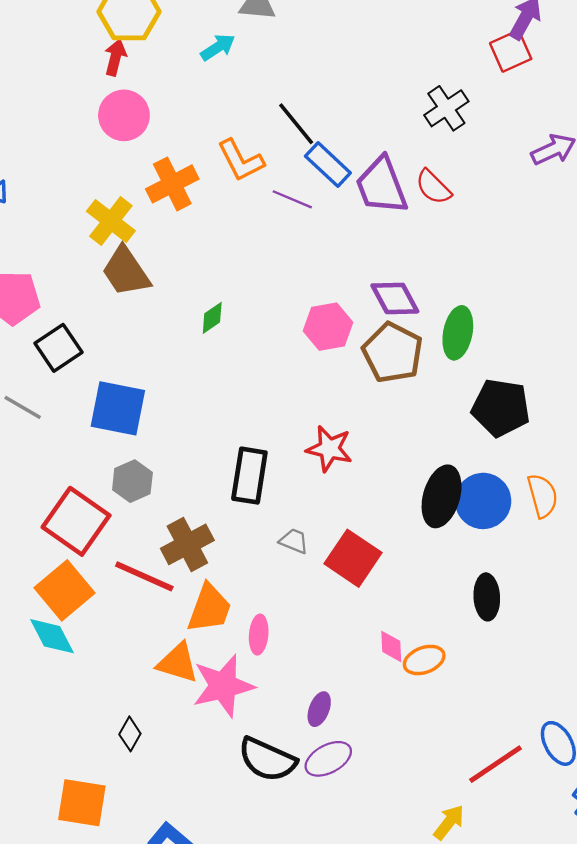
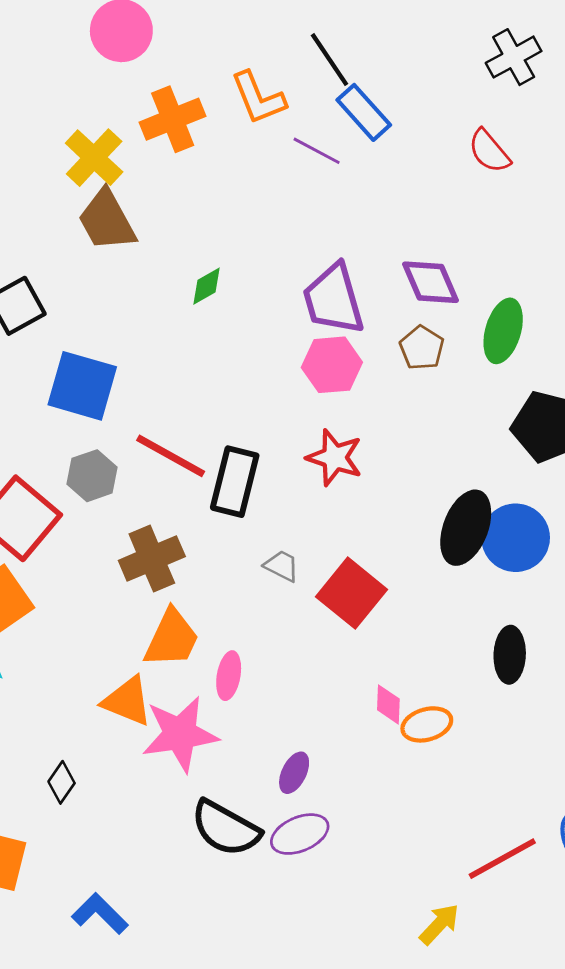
purple trapezoid: (381, 186) -> (333, 299), moved
pink hexagon: (328, 327) -> (332, 365), moved
brown pentagon: (393, 353) -> (422, 348), size x0.6
red line: (144, 576) -> (171, 456), moved

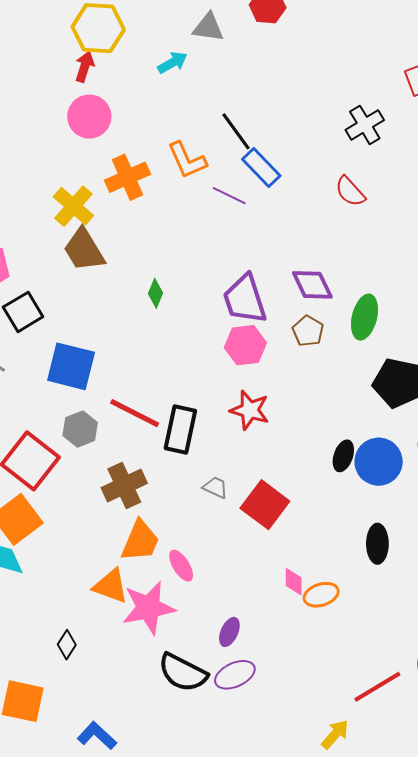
green diamond: (207, 286) -> (156, 293), turned -36
black ellipse: (466, 528) -> (343, 456), size x0.6
pink ellipse: (229, 676) -> (181, 566), turned -40

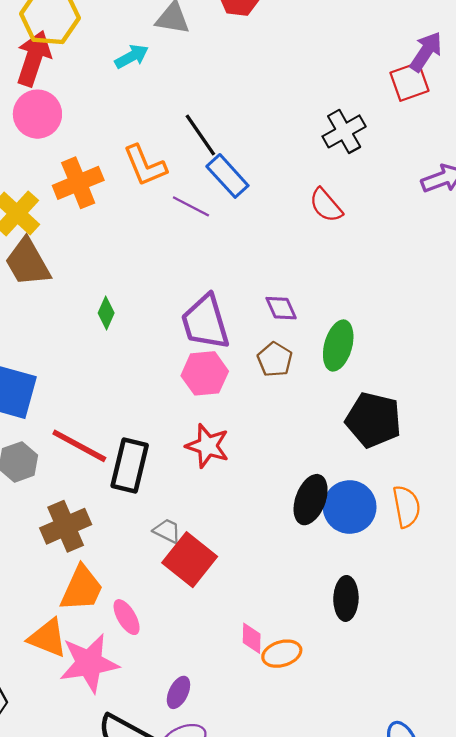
red arrow: (85, 67) -> (34, 58), size x1.6
purple diamond: (312, 285) -> (281, 308), size x0.7
black ellipse: (343, 456) -> (311, 500), size x1.4
red square: (265, 505) -> (190, 560), moved

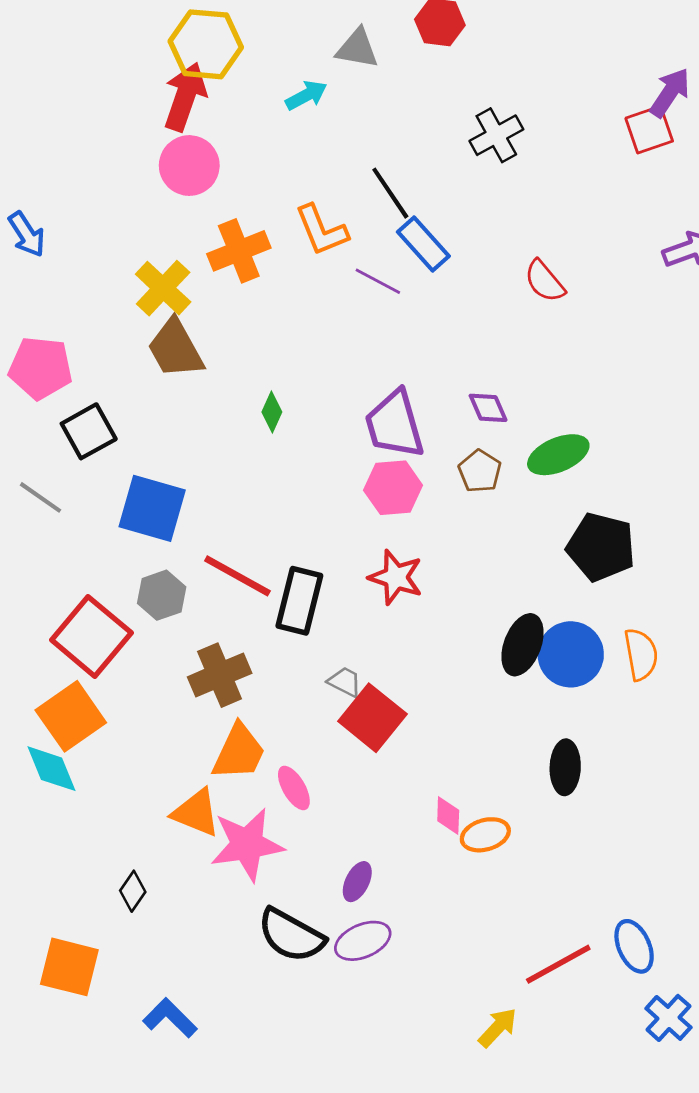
black cross: (344, 131) -> (496, 135), moved
green ellipse: (338, 346) -> (558, 455), turned 51

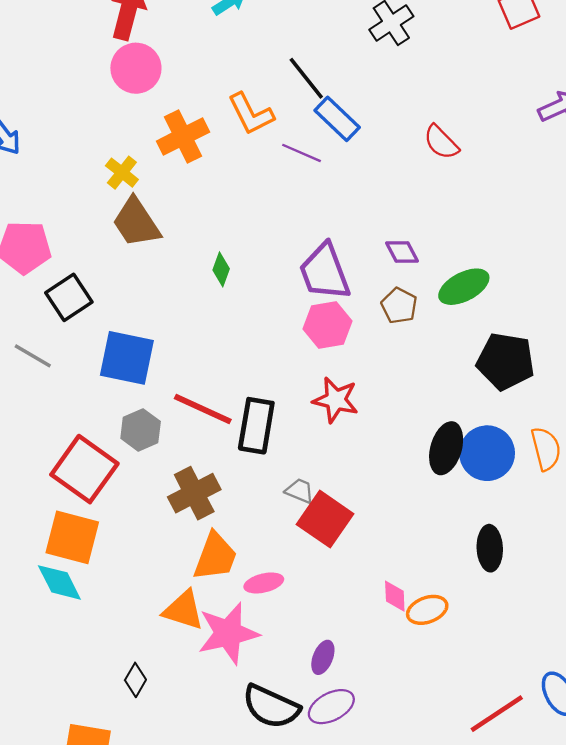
yellow cross: (163, 288) -> (122, 173), size x0.7
orange square: (71, 716) -> (72, 537), turned -36
pink ellipse: (294, 788) -> (264, 583), turned -69

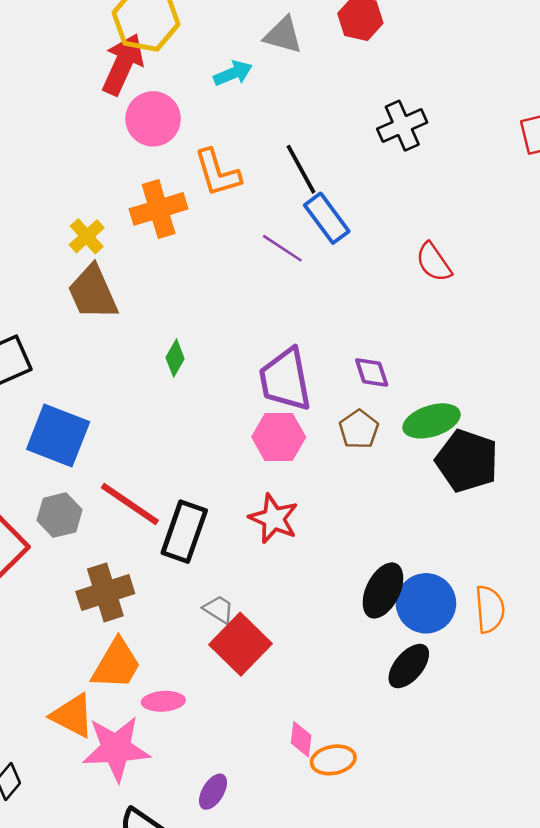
pink circle: (136, 68) -> (153, 119), moved
orange L-shape: (251, 114) -> (217, 173), moved
black pentagon: (506, 361) -> (467, 461), moved
black ellipse: (490, 548) -> (409, 666), moved, turned 33

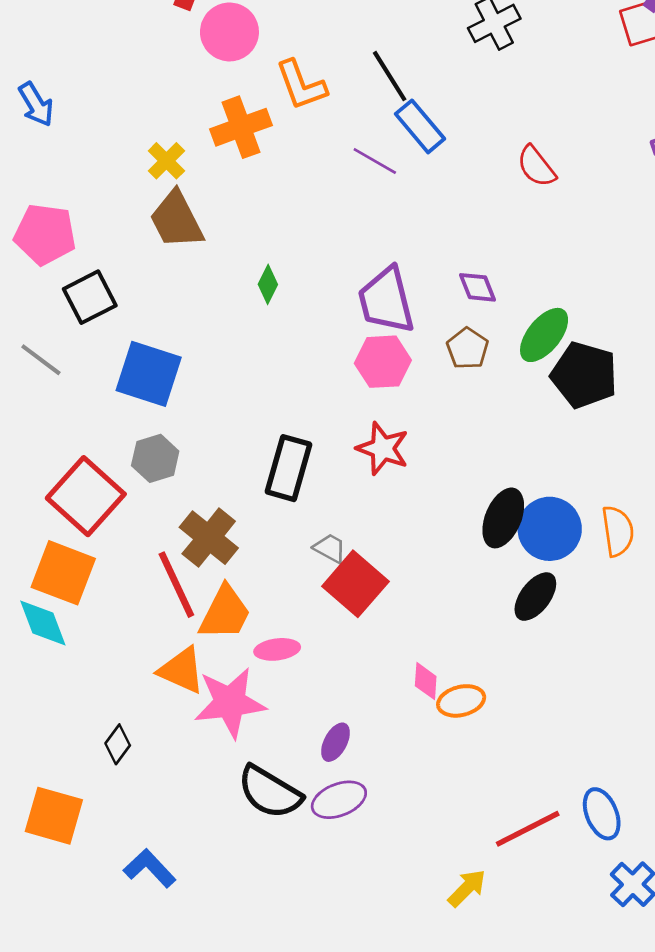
green ellipse: (432, 421) -> (544, 335), turned -30
red line: (130, 504) -> (176, 585), moved, turned 34
brown cross: (105, 592) -> (209, 538), turned -30

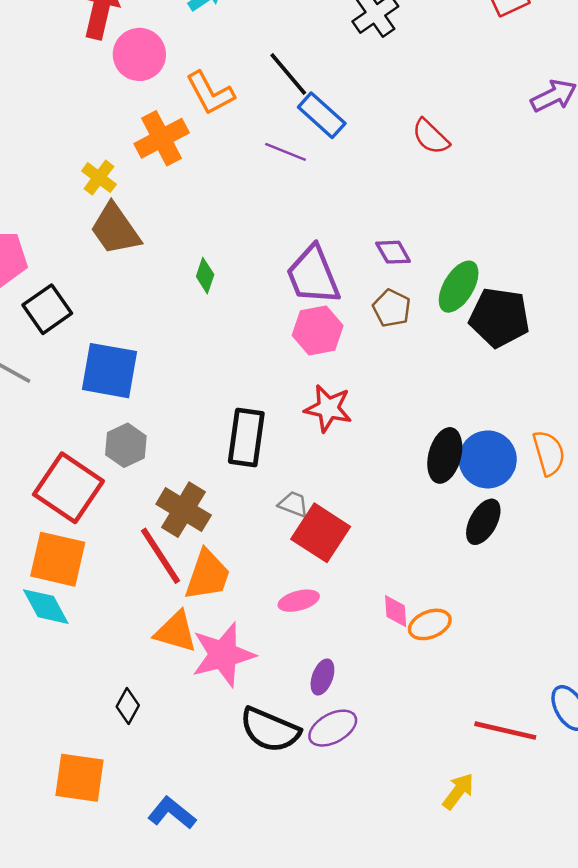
pink ellipse: (277, 649) -> (299, 601), moved
red line: (528, 829) -> (505, 731), turned 48

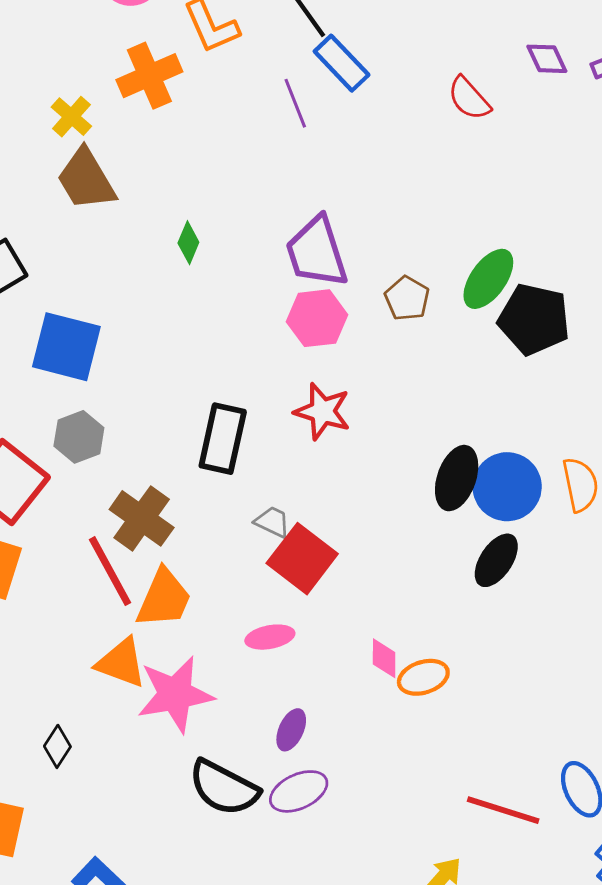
purple line: (285, 152) -> (295, 103), turned 42
purple diamond: (393, 252) -> (547, 59), moved

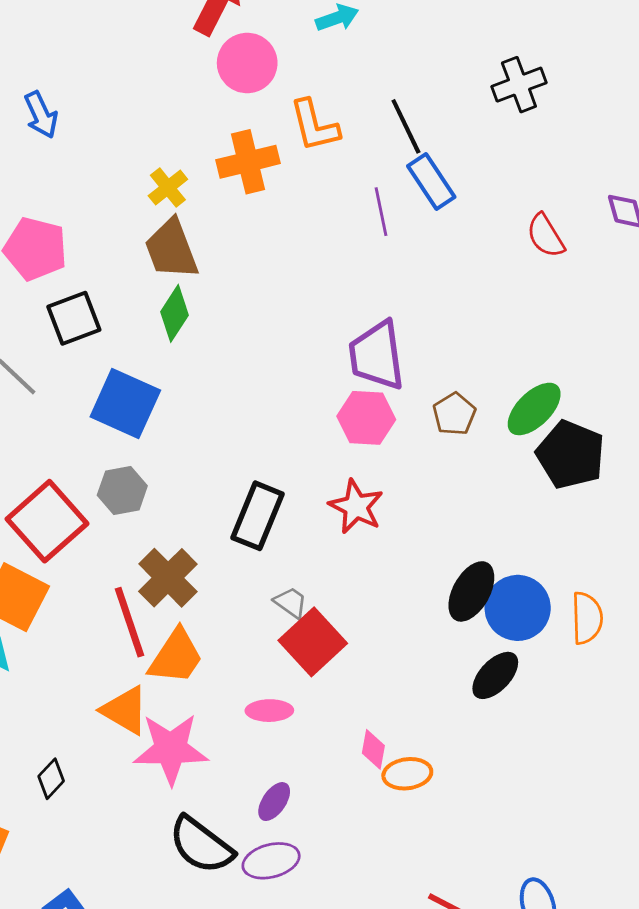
green diamond: (188, 243) -> (175, 313), moved, size x1.4

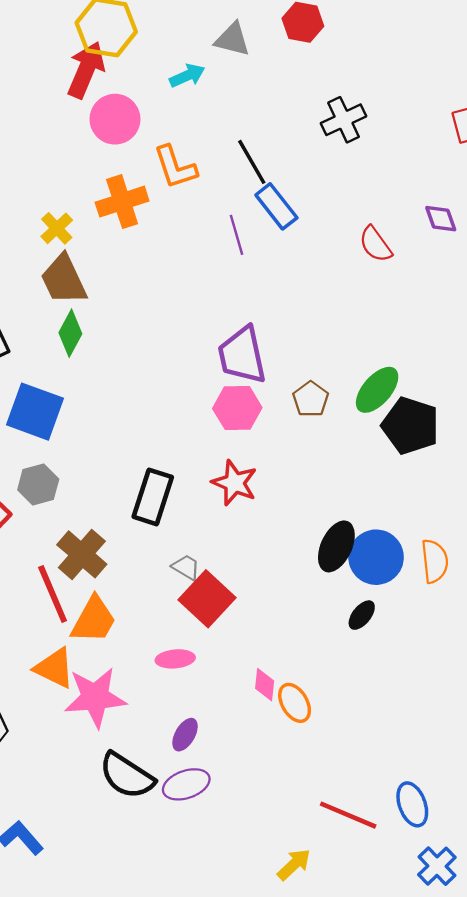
black ellipse: (495, 675) -> (362, 615), size x0.7
orange ellipse: (407, 774) -> (295, 703), turned 72

